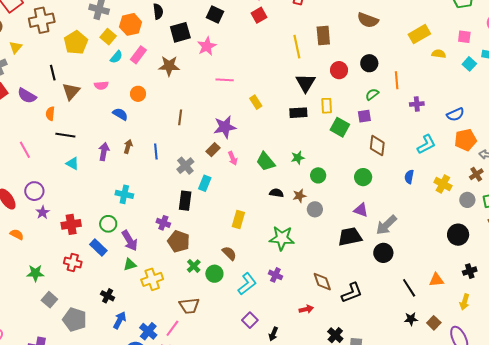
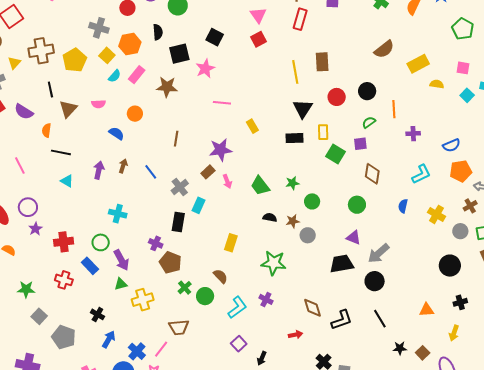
brown cross: (42, 20) -> (41, 51), moved
brown semicircle: (368, 20) -> (384, 49), moved, turned -60
blue line: (156, 151) -> (151, 172), turned -35
black line: (409, 288) -> (380, 319), moved

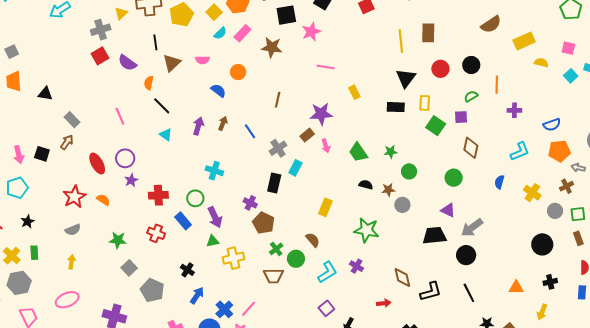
black line: (61, 152) -> (162, 106), turned 30
brown trapezoid: (179, 327) -> (273, 276), moved

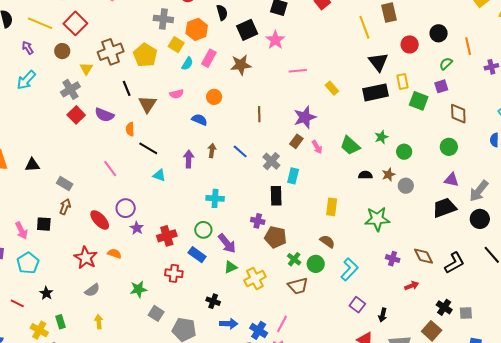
black rectangle: (396, 107) -> (376, 92), size x1.4
purple cross: (357, 266) -> (393, 259), moved
blue arrow: (197, 295) -> (229, 324), turned 72

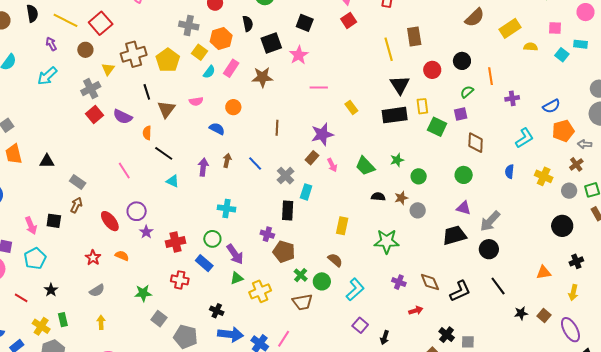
red star: (86, 258) -> (93, 258), size x0.7
blue arrow: (229, 324) -> (230, 334), size x1.4

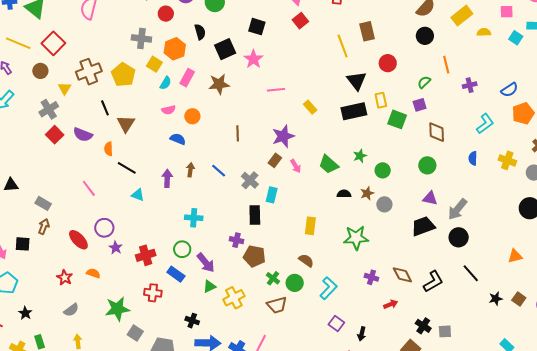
black circle: (462, 61) -> (425, 36), moved
pink semicircle: (196, 101) -> (169, 110), moved
green star: (143, 293) -> (117, 309), size x1.4

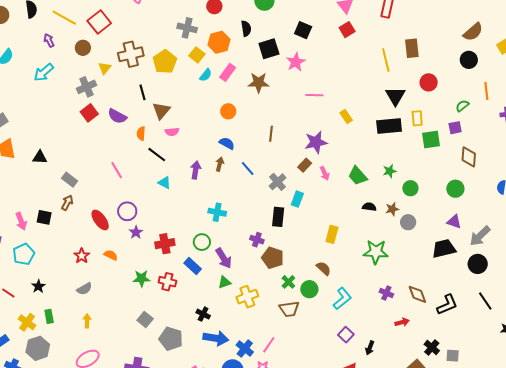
pink semicircle: (169, 110) -> (172, 132), moved
green square: (397, 119) -> (431, 139), turned -36
blue semicircle: (178, 139) -> (227, 143), moved
green star: (117, 309) -> (141, 278), moved, size x0.7

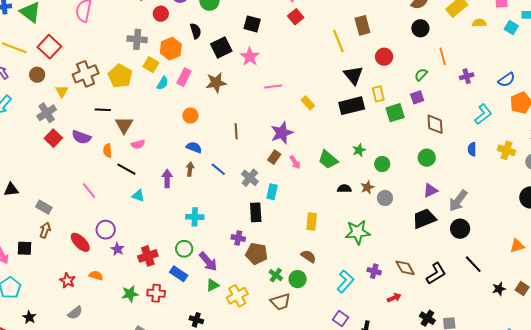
black line: (142, 92) -> (103, 110), turned -63
purple triangle: (454, 222) -> (430, 190), turned -35
cyan L-shape: (342, 299) -> (345, 281), moved

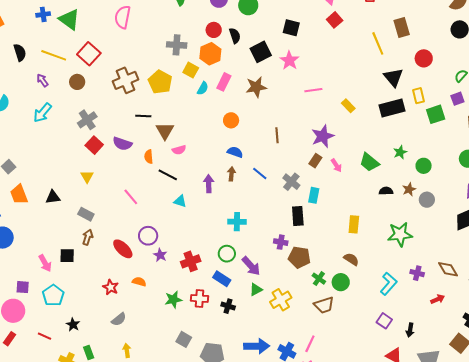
red circle: (161, 14) -> (214, 30), moved
yellow triangle: (62, 91) -> (87, 177), moved
black cross: (196, 320) -> (228, 306), moved

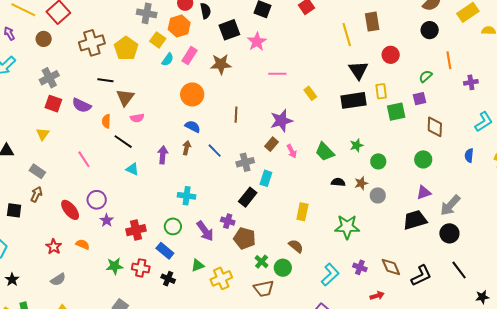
orange circle: (231, 120) -> (192, 94), size x1.5
red square: (94, 145) -> (53, 104), turned -30
gray cross: (291, 182) -> (245, 162), turned 30
black rectangle: (298, 216) -> (248, 197), turned 36
purple arrow: (251, 266) -> (205, 231), moved

